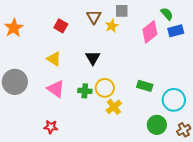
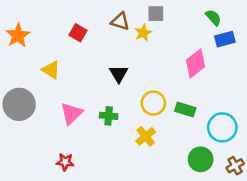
brown triangle: (94, 17) -> (120, 21), turned -42
pink diamond: (150, 32) -> (195, 63), moved
yellow triangle: (54, 59) -> (51, 70), moved
yellow circle: (105, 88) -> (153, 103), moved
pink triangle: (56, 89) -> (72, 113), turned 42

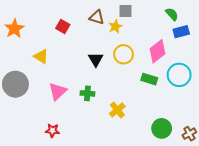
yellow circle: (153, 103) -> (124, 54), moved
green rectangle: (185, 109) -> (149, 79), moved
cyan circle: (222, 127) -> (179, 75), moved

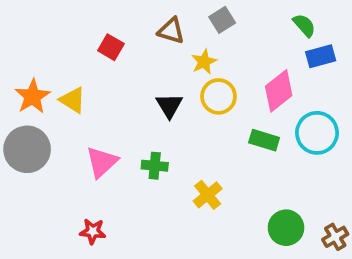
gray square: (126, 11) -> (222, 20), turned -32
yellow star: (115, 27) -> (204, 62), moved
orange star: (14, 29) -> (33, 96), moved

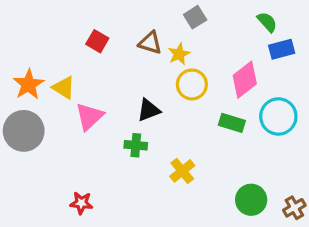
brown triangle: (171, 31) -> (150, 43), moved
black triangle: (169, 106) -> (149, 110), moved, turned 40
pink triangle: (102, 162) -> (89, 116), moved

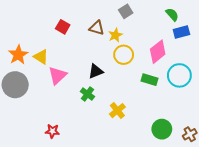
green cross: (136, 145) -> (87, 94), turned 32

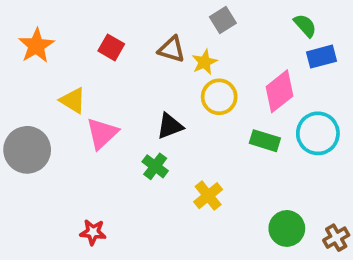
orange star: (18, 55) -> (36, 46), moved

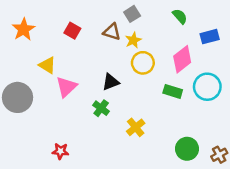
gray square: (223, 20) -> (132, 14), moved
green semicircle: (305, 25) -> (180, 16), moved

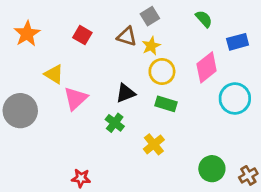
green rectangle: (173, 91) -> (166, 104), moved
red star: (60, 151) -> (81, 178), moved

